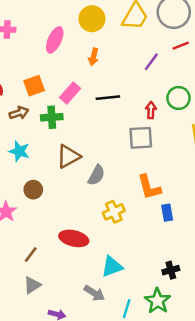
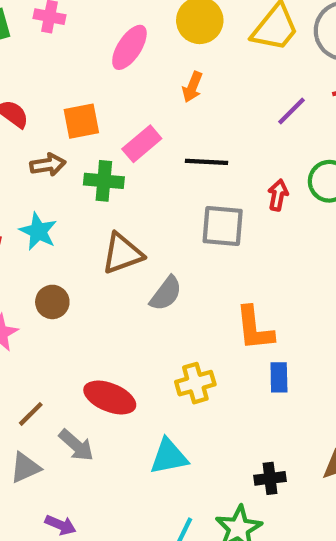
gray square: (141, 138) -> (223, 226), moved
yellow cross: (114, 212) -> (195, 383), moved
gray arrow: (94, 293) -> (76, 445), moved

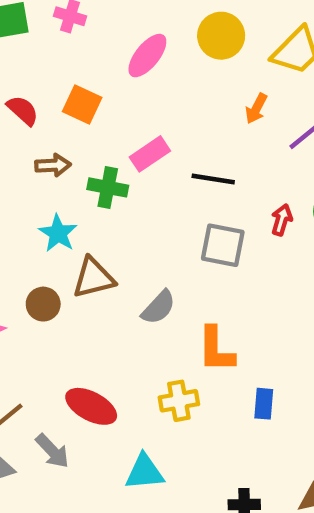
orange arrow: (192, 87) -> (256, 109), moved
orange square: (81, 121) -> (82, 104), moved, turned 30
cyan star: (38, 231) -> (58, 233), moved
brown triangle: (122, 254) -> (93, 278), moved
orange L-shape: (254, 328) -> (216, 349), moved

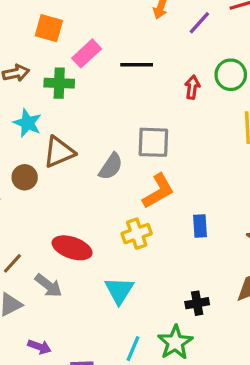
orange square: (82, 104) -> (49, 28), moved
gray square: (223, 245) -> (153, 142), moved
orange L-shape: (216, 349) -> (158, 191), turned -111
cyan triangle: (144, 472) -> (119, 291), turned -44

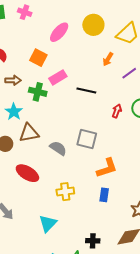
gray semicircle: (111, 167) -> (58, 148), turned -102
orange L-shape: (158, 191) -> (107, 168), moved
red ellipse: (72, 248) -> (27, 173), moved

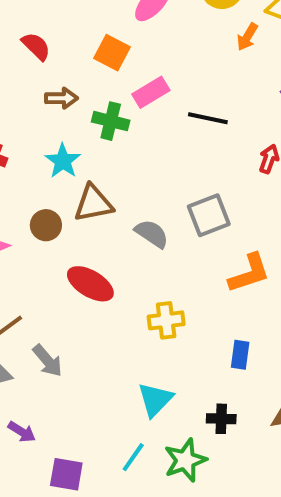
orange arrow: (108, 59) -> (247, 37), moved
gray square: (87, 139) -> (209, 215), turned -35
blue rectangle: (104, 195) -> (240, 355), moved
cyan triangle: (48, 223) -> (155, 400), moved

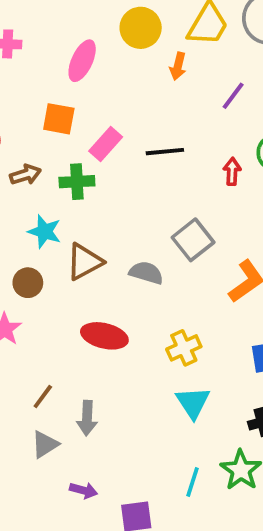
brown circle: (46, 225) -> (28, 283), moved
gray arrow: (48, 361) -> (87, 418), turned 60
cyan triangle: (155, 400) -> (193, 403), moved

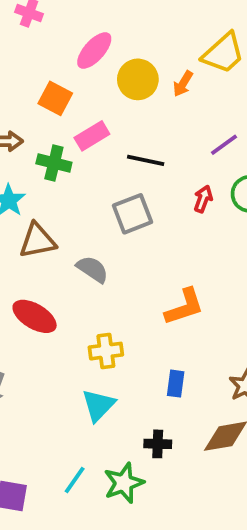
yellow circle: (141, 28) -> (138, 79), moved
purple line: (233, 96) -> (224, 145), moved
gray square: (193, 240) -> (133, 214), moved

